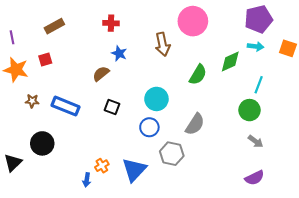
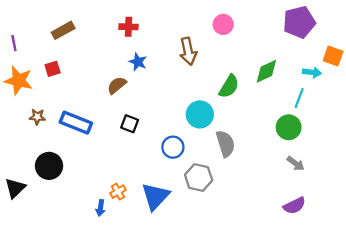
pink circle: (193, 21) -> (223, 24), size x0.6
cyan arrow: (256, 46) -> (312, 72), moved
cyan circle: (156, 99) -> (200, 114), moved
gray semicircle: (195, 124) -> (225, 144), turned -50

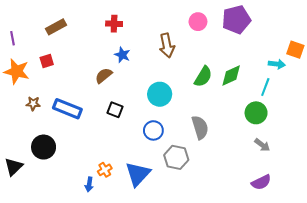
purple pentagon: (299, 22) -> (236, 20), moved
green diamond: (266, 71) -> (231, 76), moved
cyan circle: (200, 114) -> (160, 94), moved

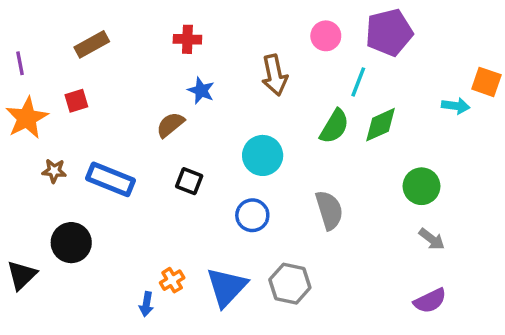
orange star: (17, 71) -> (27, 118), turned 30
cyan line: (265, 87) -> (358, 82), moved
gray hexagon: (176, 157) -> (290, 284), moved

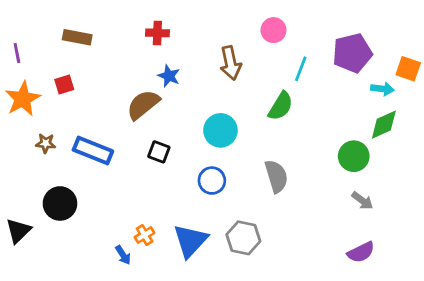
purple pentagon: (389, 32) -> (352, 53), moved
brown rectangle: (92, 44) -> (77, 37), turned 40
brown semicircle: (170, 125) -> (143, 105), size x1.4
green diamond: (380, 125) -> (384, 125), moved
blue arrow: (146, 304) -> (123, 255), turned -42

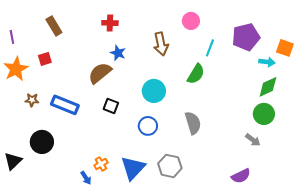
brown rectangle: (77, 37) -> (54, 26), turned 48
green circle: (354, 156) -> (264, 114), moved
purple semicircle: (361, 252) -> (241, 176), moved

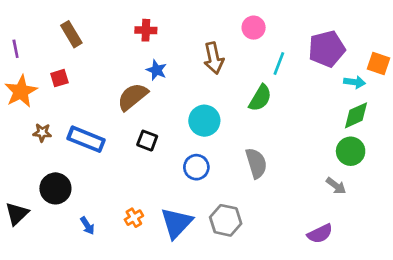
blue arrow: (86, 178) -> (87, 226), moved

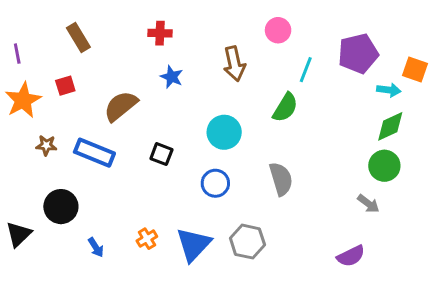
brown semicircle: (133, 97) -> (121, 106), moved

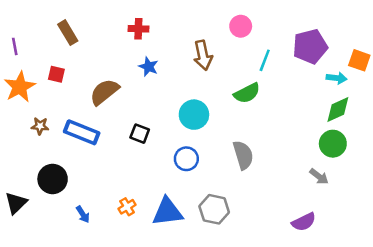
red square: (65, 86) -> (56, 74), turned 30
green semicircle: (285, 107) -> (247, 93), turned 32
blue triangle: (194, 244) -> (167, 212), turned 40

